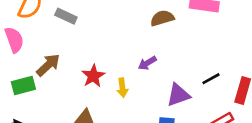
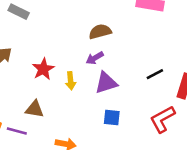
brown semicircle: (162, 18) -> (100, 32), moved
purple triangle: (178, 95) -> (106, 83), moved

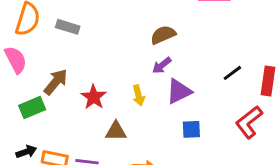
red star: (43, 69) -> (94, 97), moved
brown triangle: (35, 109) -> (116, 131), moved

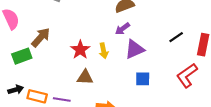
red star: (94, 97) -> (80, 50), moved

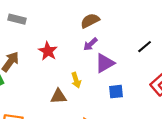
red star: (80, 50) -> (48, 51), moved
yellow arrow: (104, 51) -> (76, 80), moved

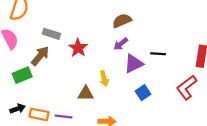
gray rectangle: (17, 19) -> (51, 34), moved
black line: (145, 47) -> (158, 54), moved, turned 40
blue square: (116, 92) -> (143, 93), turned -32

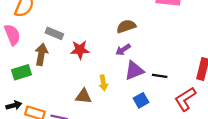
red star: (78, 48) -> (80, 50), turned 30
black line: (158, 54) -> (160, 76), moved
brown arrow: (40, 56) -> (41, 54), turned -35

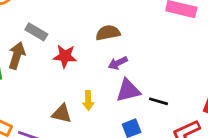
brown semicircle: (126, 26) -> (108, 33), moved

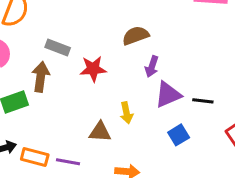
purple arrow: (118, 63) -> (152, 67), turned -36

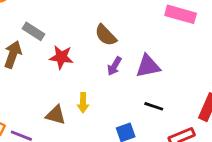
brown semicircle: (136, 36) -> (106, 35), turned -125
purple triangle: (168, 95) -> (148, 66), moved

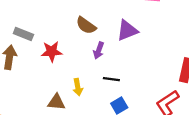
purple triangle: (148, 66) -> (127, 30), moved
black line: (154, 106) -> (111, 79), moved

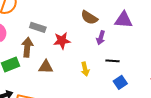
purple triangle: (127, 30) -> (123, 20), turned 30
brown triangle: (56, 102) -> (46, 67), moved

